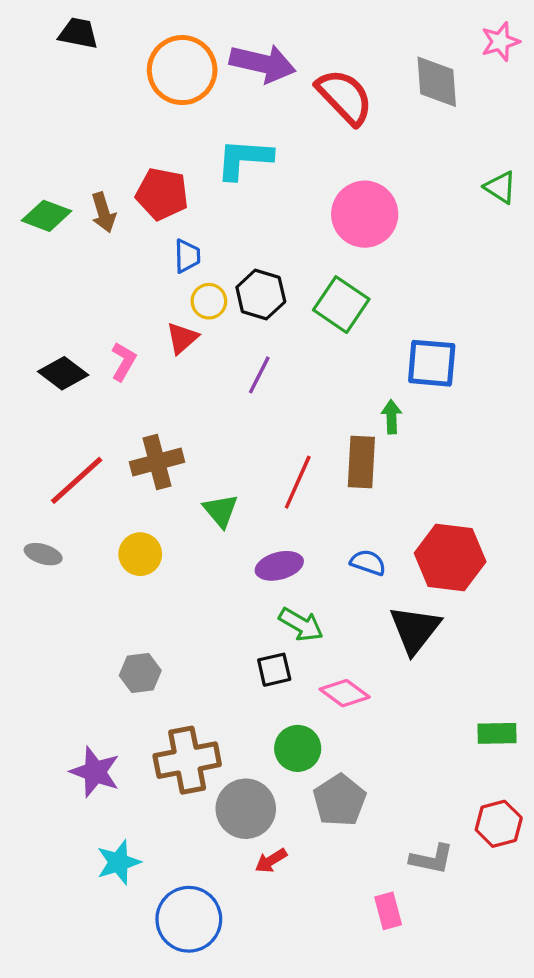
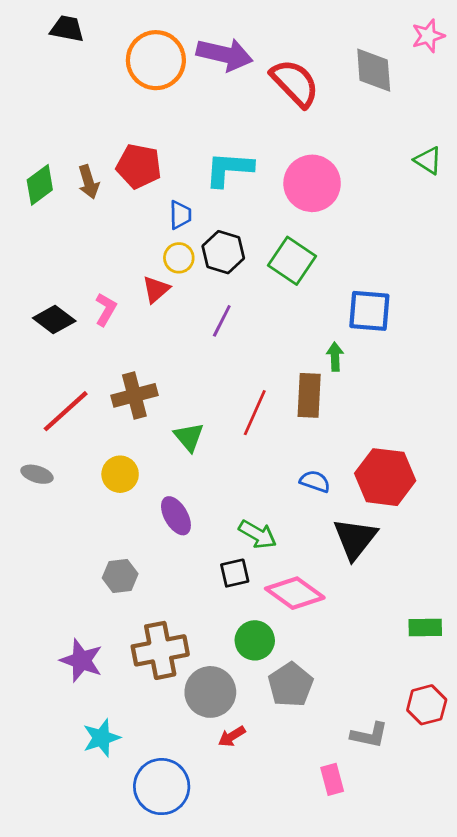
cyan L-shape: (244, 159) -> (229, 169), moved
green diamond: (46, 216) -> (40, 185), turned -57
blue trapezoid: (187, 256) -> (180, 215), moved
purple ellipse: (279, 566) -> (176, 516), moved, turned 75
pink diamond: (345, 693) -> (295, 593), size x1.4

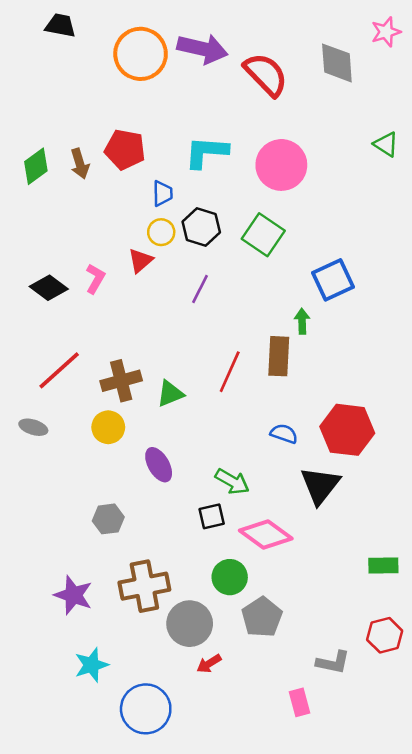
blue square: (369, 311) -> (333, 280), turned -30
brown cross: (134, 395) -> (121, 381), moved
green triangle: (189, 437) -> (170, 394), turned 48

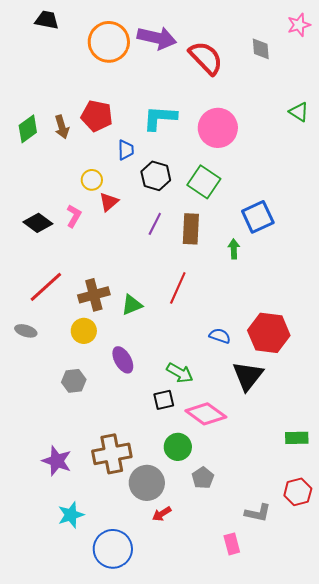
gray diamond: (337, 63) -> (261, 49), size x0.7
yellow circle: (161, 232) -> (92, 180), moved
brown rectangle: (279, 356) -> (191, 229), moved
gray hexagon: (108, 519) -> (74, 381), moved
gray pentagon: (262, 617) -> (203, 478), size x0.7

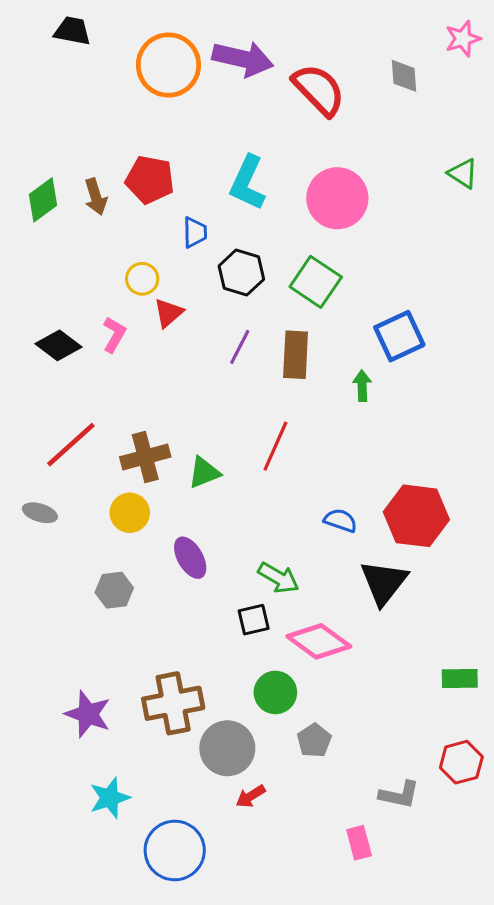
cyan L-shape: (160, 118) -> (247, 183), turned -69

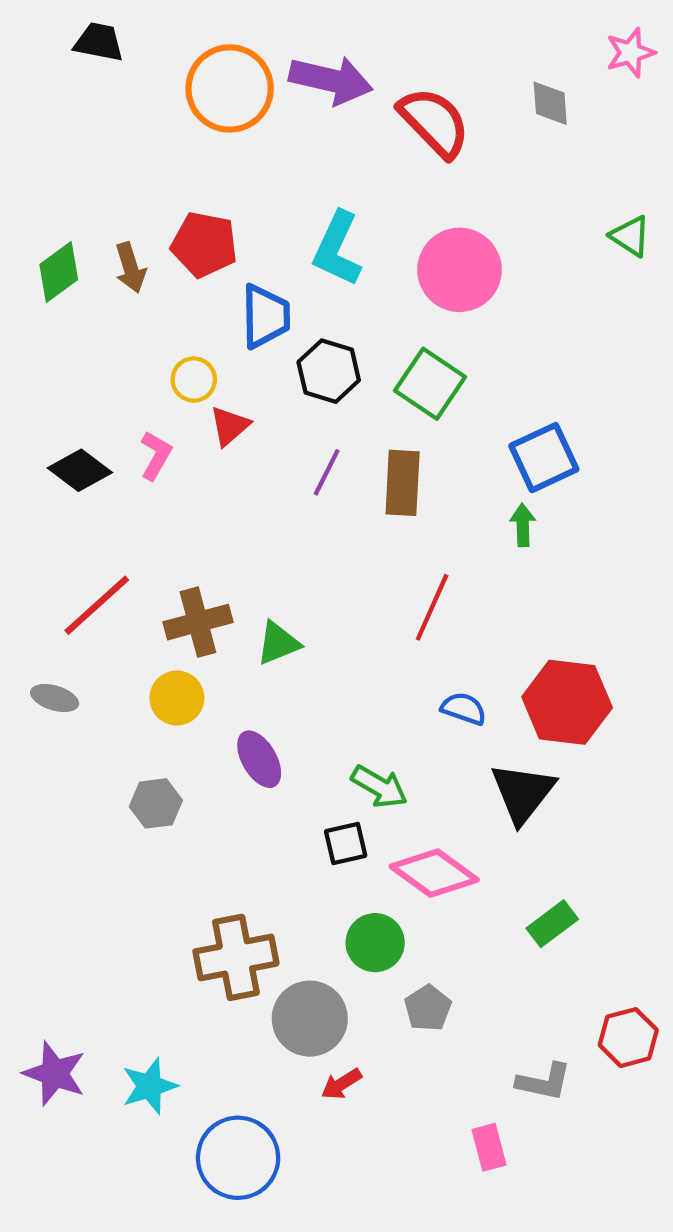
blue trapezoid: (195, 232) -> (265, 316), size x1.5
green arrow: (362, 386) -> (523, 525), moved
red line: (275, 446) -> (432, 607), moved
green rectangle: (460, 679) -> (552, 924), moved, turned -36
purple star: (88, 714) -> (55, 1073), moved

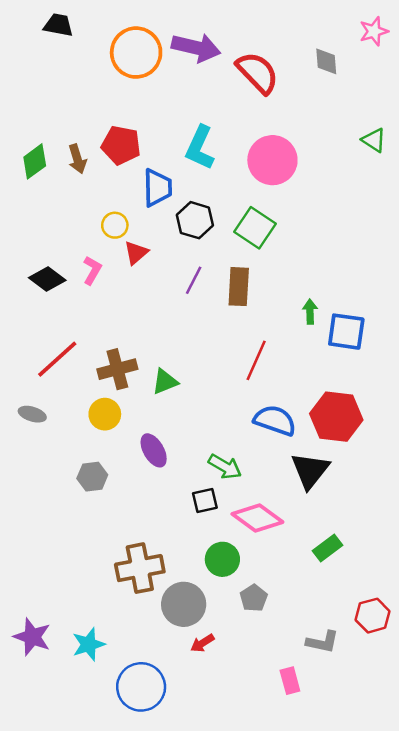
blue square: (544, 458) -> (346, 332), moved, turned 33
blue semicircle: (464, 709) -> (275, 420), size x1.6

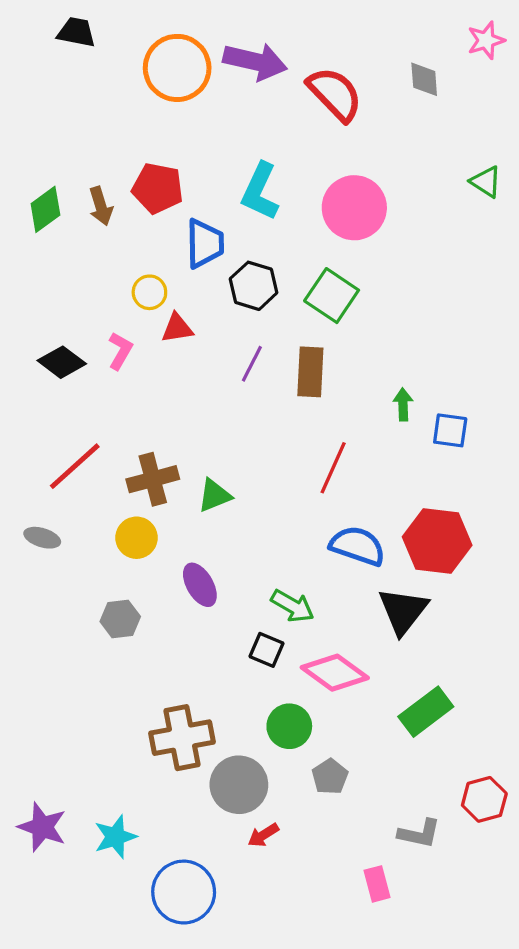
red triangle: (136, 253) -> (177, 328), turned 32
blue square: (346, 332) -> (450, 430), size x0.7
black square: (205, 500) -> (267, 650), turned 36
green rectangle: (328, 548) -> (426, 712), size x1.4

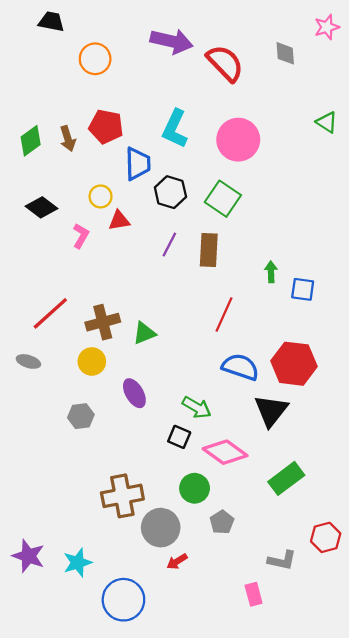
orange circle: (177, 68) -> (95, 59), moved, size x0.7
black diamond: (62, 362) -> (42, 207), moved

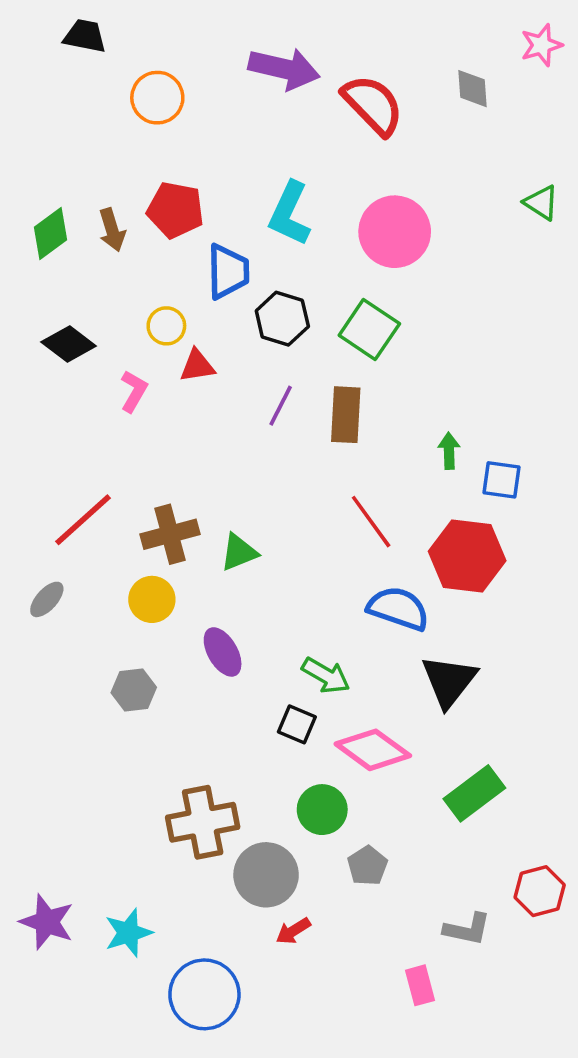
red line: (224, 314) -> (371, 522), turned -60
gray ellipse: (28, 361) -> (47, 599), turned -65
red hexagon: (294, 364) -> (467, 556), moved

